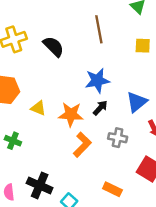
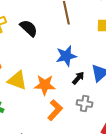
yellow triangle: (38, 108) -> (17, 80), size x1.5
black arrow: (100, 108) -> (78, 78), moved

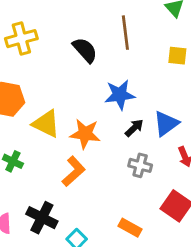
black semicircle: (29, 28) -> (85, 50), moved
orange L-shape: (55, 110) -> (74, 171), moved

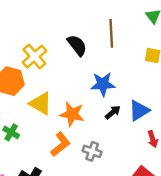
yellow cross: (21, 39) -> (34, 57), moved, turned -30
gray cross: (140, 165) -> (92, 151), moved

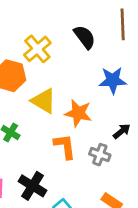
black arrow: (113, 112) -> (122, 131), moved
orange L-shape: (60, 144) -> (65, 146), turned -60

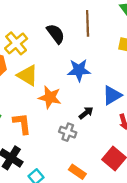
yellow triangle: (44, 101) -> (28, 75), moved
orange L-shape: (65, 146) -> (22, 124), moved

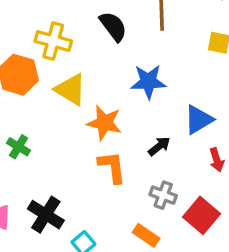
yellow cross: (16, 43) -> (53, 41), turned -35
orange L-shape: (22, 124) -> (112, 167), moved
gray cross: (68, 132) -> (163, 195), moved

